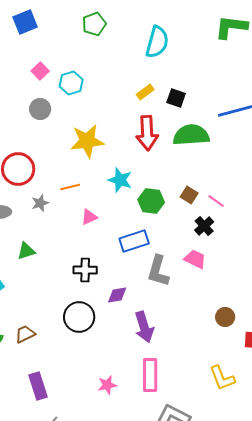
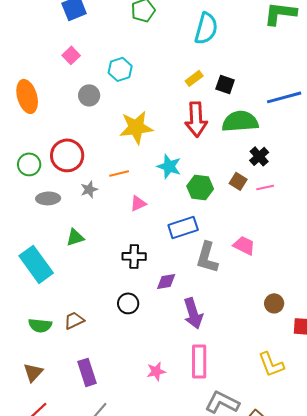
pink square: (40, 71) -> (71, 55), moved
pink line: (216, 201) -> (265, 187), turned -48
black cross: (204, 226) -> (259, 156), moved
black circle: (79, 317) -> (128, 303), size x0.7

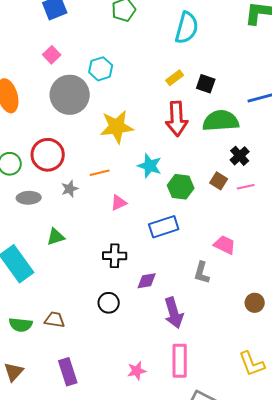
gray circle: (89, 95) -> (70, 95), size x1.8
gray L-shape: (207, 257) -> (202, 273), moved, size x0.7
brown trapezoid: (74, 320) -> (55, 320), turned 35

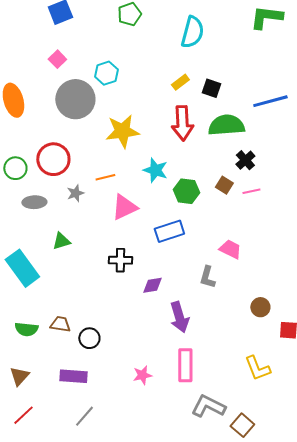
pink triangle: (119, 203) -> (124, 207), size x1.6
black circle: (109, 303) -> (89, 338), moved
purple rectangle: (68, 372) -> (73, 376), turned -68

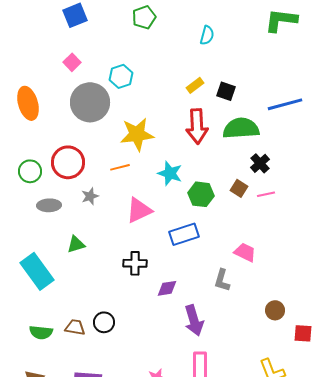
cyan semicircle: (192, 32) -> (207, 35), size x0.6
orange line: (105, 177) -> (120, 167), moved
black circle: (89, 338) -> (104, 322), moved

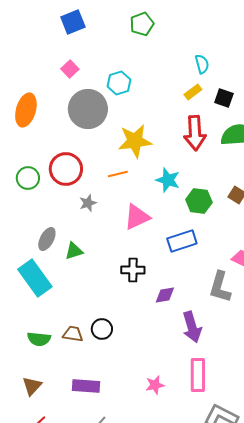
cyan semicircle: (207, 35) -> (202, 64), moved, turned -30
orange ellipse: (28, 103) -> (26, 110), turned 32
gray ellipse: (49, 205) -> (47, 239), moved, turned -60
gray L-shape: (222, 280) -> (220, 287), size x1.4

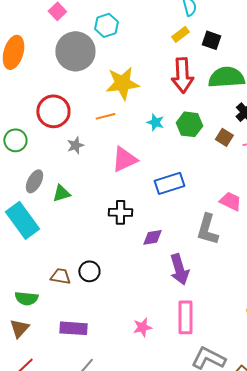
green circle: (28, 178) -> (15, 140), moved
cyan star: (168, 180) -> (155, 122), size x0.7
green hexagon: (199, 201) -> (189, 124), moved
green semicircle: (39, 339) -> (26, 298), moved

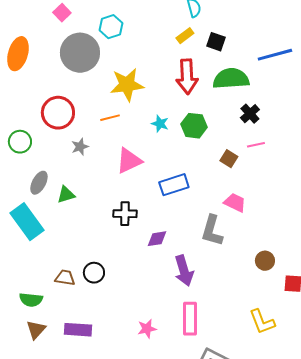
brown square: (224, 137) -> (229, 159), moved
brown triangle: (19, 328) -> (36, 330), moved

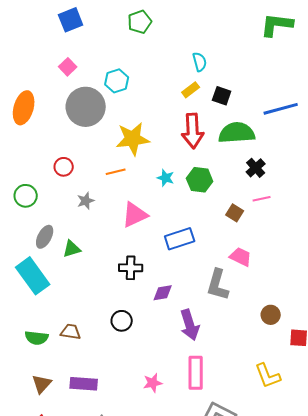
red circle: (58, 113) -> (64, 167), size x0.6
black circle: (94, 273) -> (122, 321), moved
green semicircle: (31, 300) -> (37, 338), moved

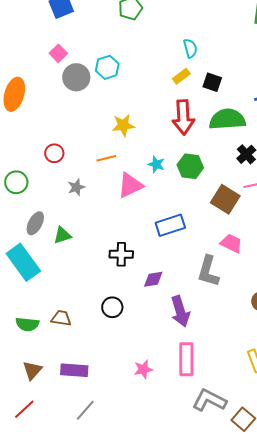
gray circle: (86, 107) -> (76, 77), moved, size x0.7
yellow star: (133, 139) -> (123, 125), size x0.7
brown square: (235, 213) -> (225, 199), size x1.6
pink triangle: (135, 215) -> (130, 185), moved

